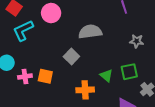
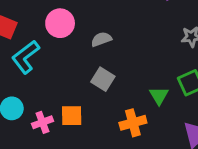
gray semicircle: (90, 32) -> (101, 39), moved, size x0.6
green triangle: (106, 76) -> (159, 96), turned 32

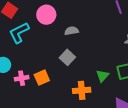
orange square: (72, 116) -> (42, 78), turned -35

